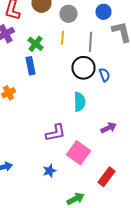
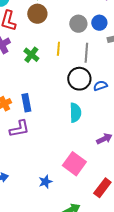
gray circle: (68, 14) -> (78, 24), moved
blue rectangle: (30, 66) -> (26, 103), moved
blue semicircle: (104, 75) -> (100, 86), turned -88
purple L-shape: (56, 133) -> (19, 129), moved

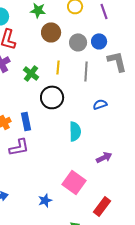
brown circle: (37, 14) -> (51, 32), moved
black circle: (79, 79) -> (52, 97), moved

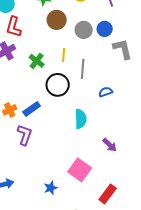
gray line: (86, 71) -> (83, 69), moved
blue rectangle: (26, 121) -> (32, 109), turned 66
purple L-shape: (19, 147) -> (25, 135), turned -60
purple arrow: (104, 157) -> (110, 145), turned 70

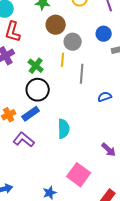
gray circle: (84, 30) -> (73, 42), moved
black circle: (58, 85) -> (38, 90), moved
cyan semicircle: (81, 119) -> (64, 129), moved
purple L-shape: (25, 135) -> (24, 140), turned -70

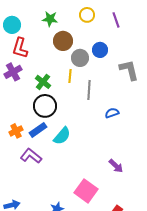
blue circle: (104, 34) -> (100, 50), moved
cyan semicircle: (64, 129) -> (62, 136), moved, turned 42

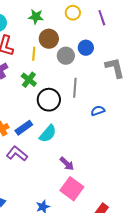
yellow line: (70, 76) -> (34, 54), moved
black circle: (45, 106) -> (49, 100), moved
purple arrow: (116, 166) -> (67, 164), moved

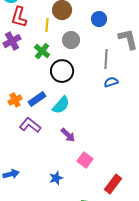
gray circle: (66, 56) -> (71, 40), moved
gray line: (75, 88) -> (106, 59), moved
purple arrow: (67, 164) -> (68, 135), moved
pink square: (72, 189) -> (85, 160), size x0.7

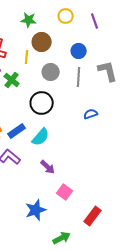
green cross: (42, 51) -> (12, 80), moved
gray line: (106, 59) -> (79, 77), moved
blue star: (56, 178) -> (36, 210), size x1.5

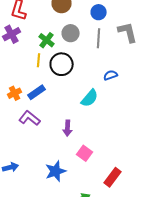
yellow line: (27, 57) -> (39, 60), moved
green cross: (12, 80) -> (47, 40), moved
cyan semicircle: (41, 137) -> (90, 98), moved
purple arrow: (48, 167) -> (68, 128), turned 49

